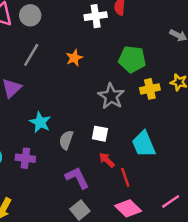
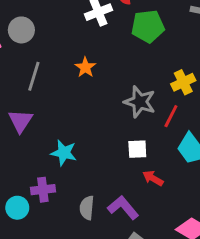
green pentagon: (132, 59) -> (148, 26), moved
gray semicircle: (66, 140) -> (87, 208), moved
purple cross: (25, 158) -> (43, 190), moved
red line: (125, 177) -> (171, 116), moved, turned 60

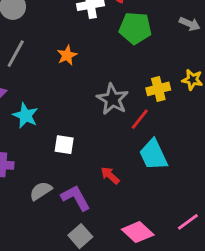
white square: (137, 149) -> (64, 145), moved
cyan star: (64, 153) -> (25, 116), moved
gray semicircle: (87, 208) -> (41, 191), turned 40

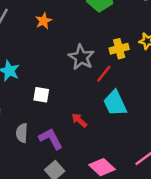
gray semicircle: (41, 191) -> (22, 133), turned -54

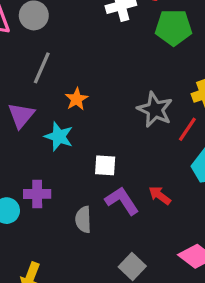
orange star: (44, 21) -> (77, 99), moved
purple L-shape: (51, 139) -> (122, 201), moved

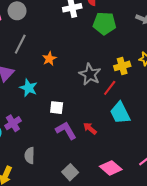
orange star: (77, 99) -> (49, 59), moved
purple cross: (37, 194) -> (13, 123), turned -35
gray semicircle: (83, 220) -> (30, 155), moved

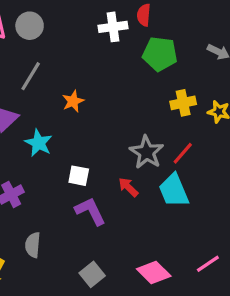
yellow cross: (122, 66) -> (183, 103), moved
gray star: (90, 74) -> (147, 152), moved
red line: (110, 88) -> (183, 153), moved
red arrow: (90, 128) -> (128, 187), moved

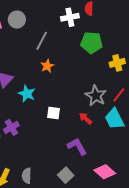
green pentagon: (160, 54) -> (92, 43), moved
gray line: (31, 76) -> (42, 41), moved
purple L-shape: (90, 211) -> (77, 146), moved
gray semicircle: (33, 245) -> (27, 176), moved

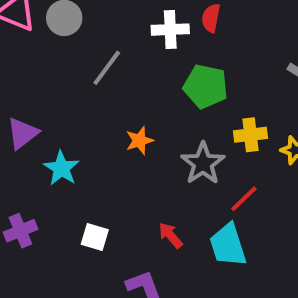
orange star: (47, 66) -> (139, 141), moved
gray star: (96, 96) -> (203, 163), moved
white square: (54, 113) -> (95, 237), moved

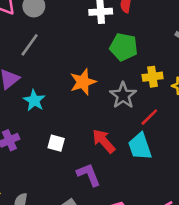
gray line: (107, 68) -> (30, 45), moved
orange star: (139, 141) -> (83, 82), size x1.5
red arrow: (170, 235) -> (104, 141), size x1.5

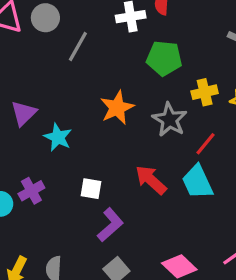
gray line: (30, 45) -> (78, 46), moved
purple L-shape: (89, 175) -> (110, 225), moved, turned 76

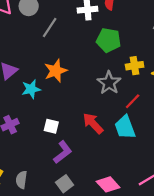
orange star: (117, 108) -> (56, 71), moved
cyan star: (58, 137) -> (31, 89), turned 30

